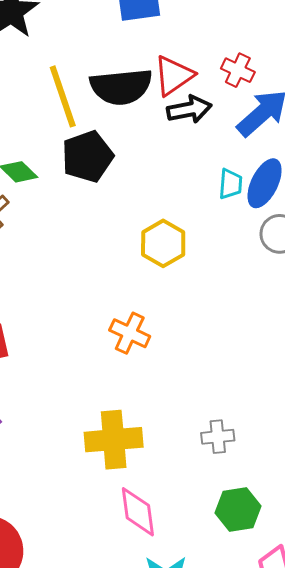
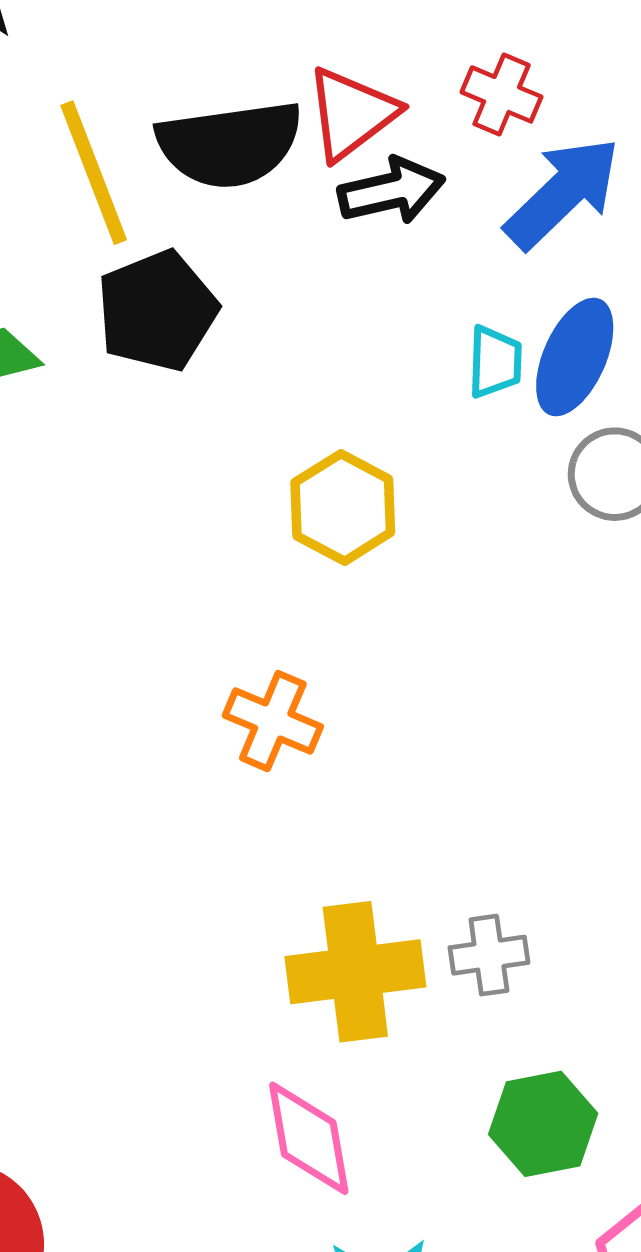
yellow cross: (114, 440) -> (355, 972), moved

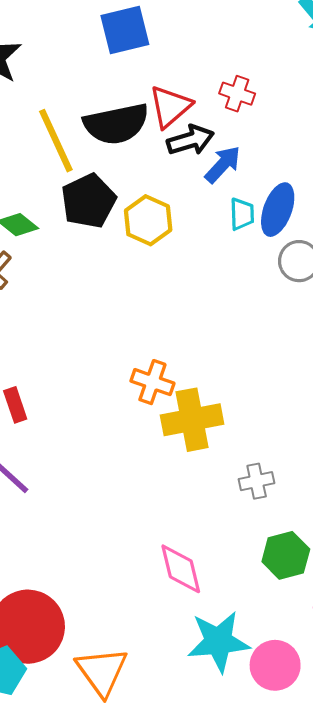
blue arrow: (563, 193) -> (223, 164), moved, size x0.7
yellow hexagon: (343, 507) -> (148, 220), moved
yellow cross: (355, 972) -> (192, 420), moved

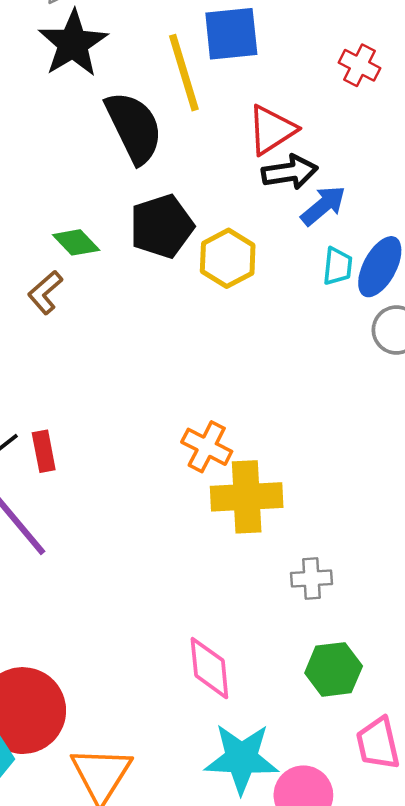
red cross: (237, 94) -> (359, 65), moved
black semicircle: (116, 124) -> (134, 127), moved, turned -112
yellow line: (56, 141) -> (184, 73), moved

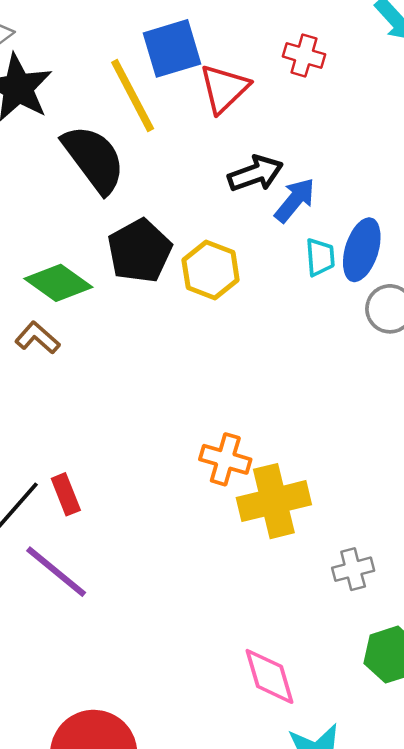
red triangle: (272, 130) -> (224, 89), moved
green diamond: (76, 242) -> (58, 283), size x1.4
brown L-shape: (45, 292) -> (37, 338), turned 93

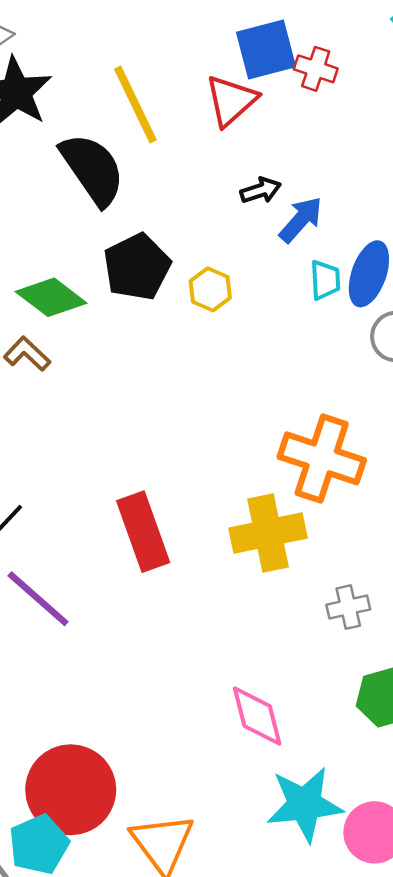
blue square: (172, 48) -> (266, 50), moved
black arrow: (255, 174) -> (261, 190), size x0.7
yellow hexagon: (211, 270) -> (210, 289), size x0.7
orange cross: (225, 459) -> (322, 458), moved, size x1.6
red rectangle: (66, 494) -> (143, 532), moved, size x1.8

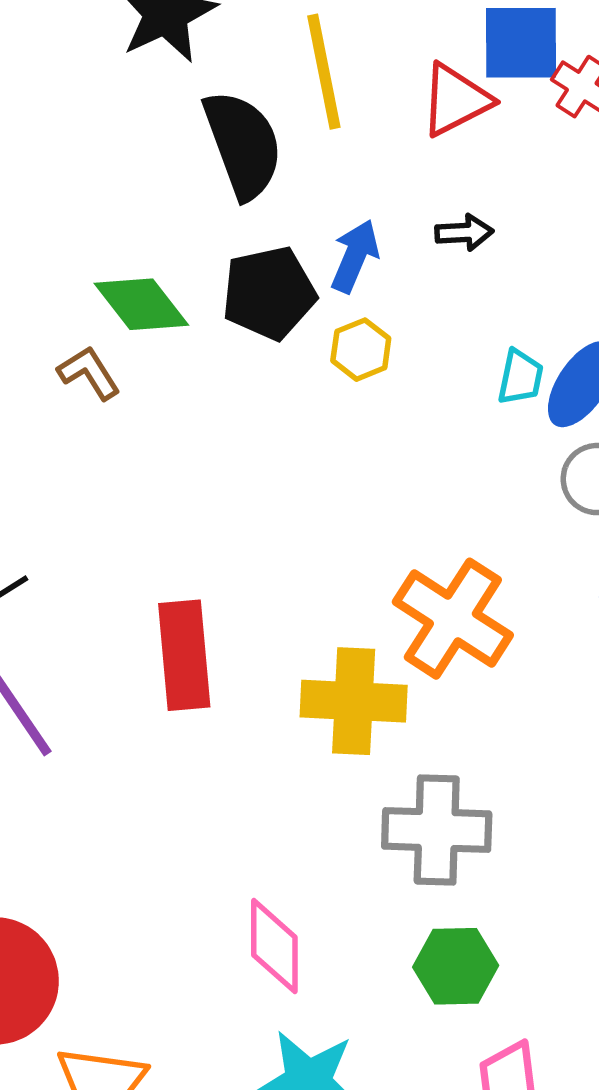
blue arrow: (301, 220) -> (355, 256), moved, turned -33
gray cross: (348, 607) -> (437, 830), size x1.8

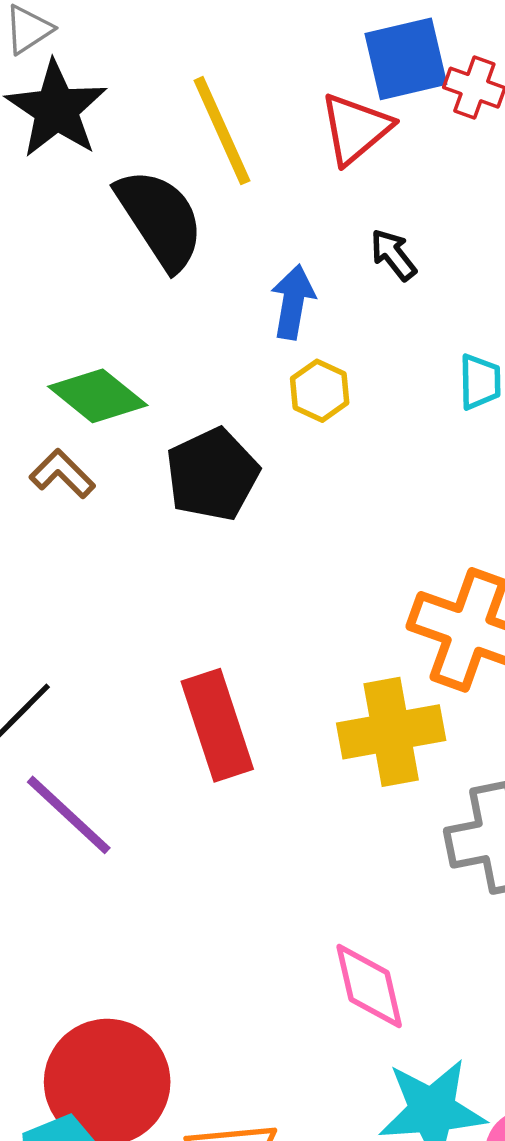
black arrow: (464, 233) -> (393, 255), turned -112
black pentagon: (269, 293) -> (212, 474), moved

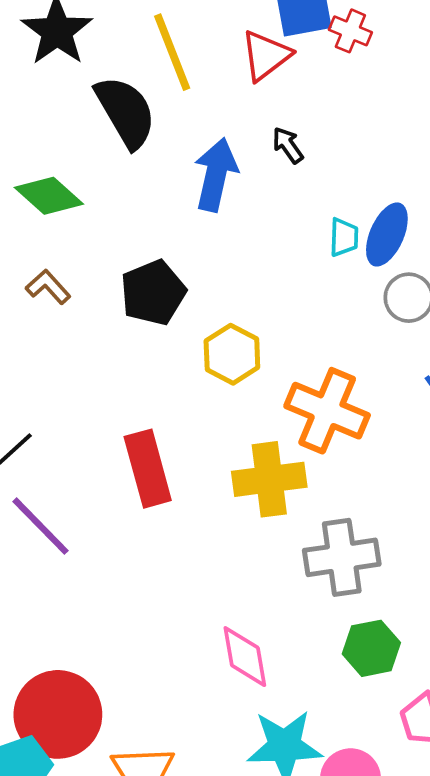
blue arrow: (293, 302) -> (216, 175), size x1.4
yellow hexagon: (320, 391) -> (232, 354), moved, size x1.4
green diamond: (98, 396) -> (49, 196), moved

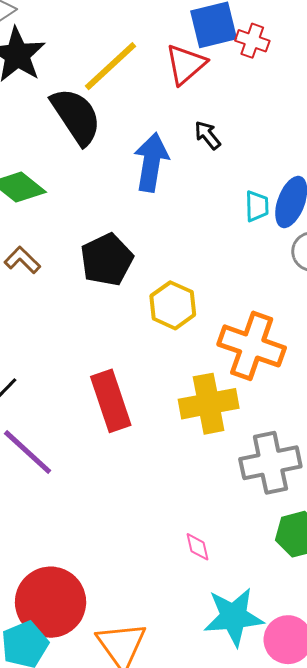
yellow line: (172, 52) -> (110, 66), turned 72
pink diamond: (245, 657) -> (198, 547), size x0.6

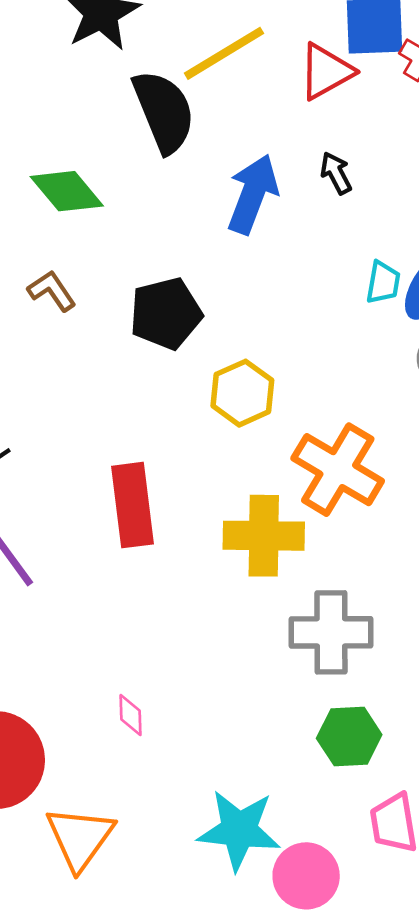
pink diamond: (198, 547) -> (131, 715), moved

